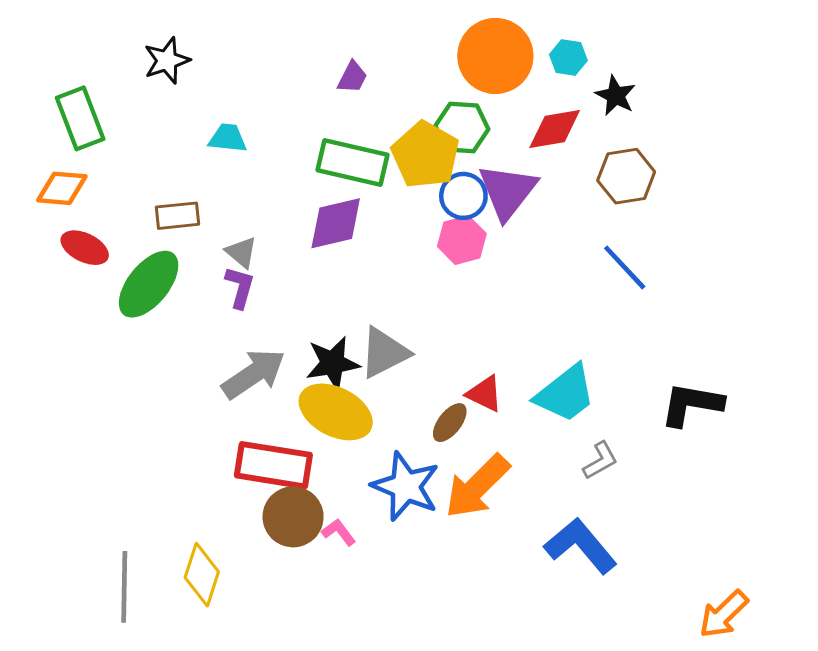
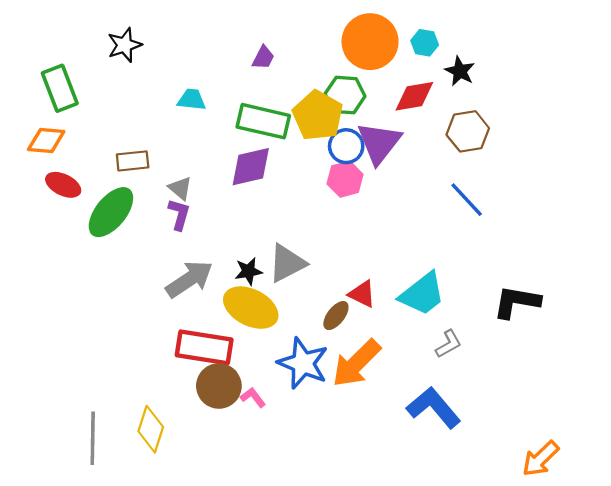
cyan trapezoid: (228, 138) -> (192, 100), moved
black star: (333, 363) -> (248, 271), size x0.7

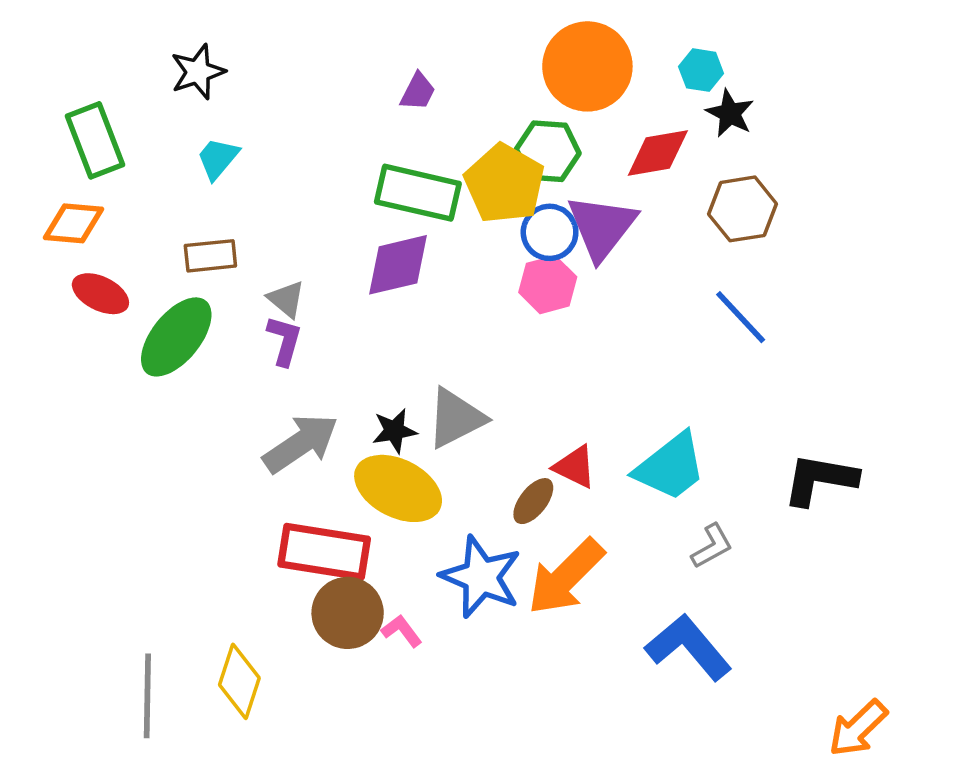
cyan hexagon: (425, 43) -> (701, 70), moved
cyan trapezoid: (192, 100) -> (218, 158), moved, turned -56

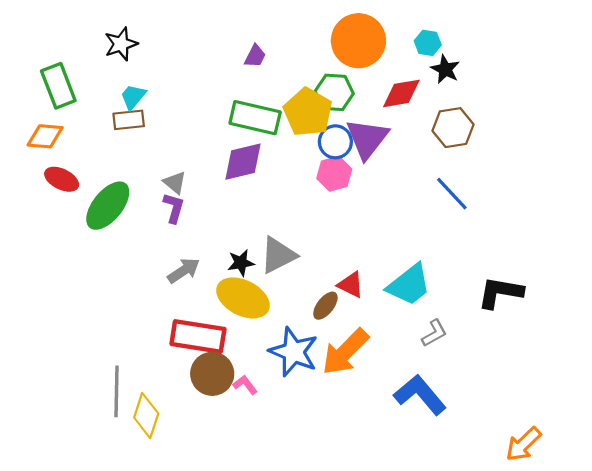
brown rectangle: (210, 256) -> (129, 120), moved
gray arrow: (301, 443) -> (184, 270), size x0.7
gray line: (147, 696) -> (117, 391), moved

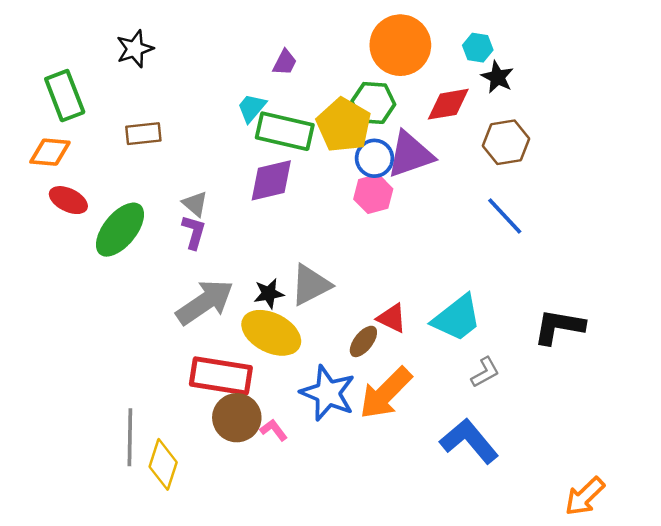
cyan trapezoid: (133, 97) -> (252, 108), moved
purple triangle: (367, 139) -> (410, 155), turned 33
gray arrow: (184, 270) -> (205, 302), size x1.6

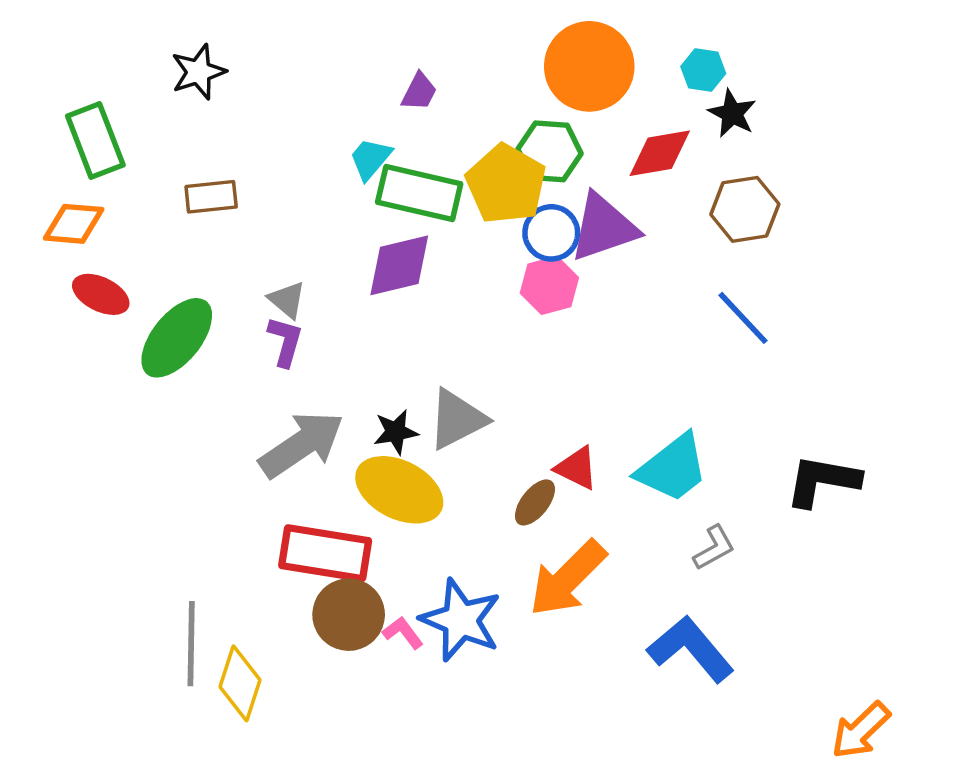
blue star: (328, 393) -> (461, 620), moved

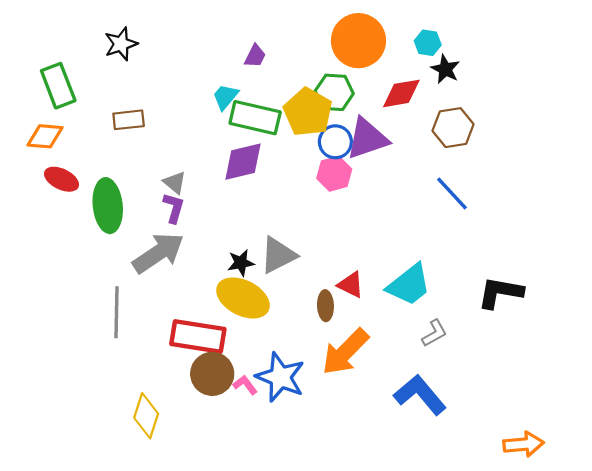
green ellipse: (177, 338) -> (108, 206), turned -45
gray arrow: (302, 445) -> (158, 253), moved
brown ellipse: (535, 502) -> (325, 306), turned -40
gray line: (191, 644) -> (117, 312), moved
orange arrow: (861, 730) -> (523, 444), turned -141

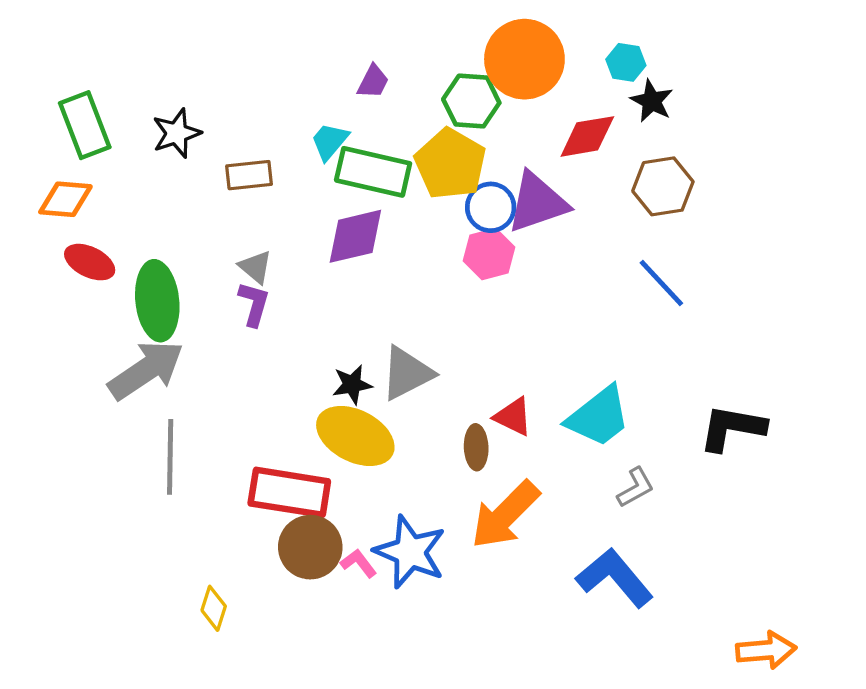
black star: (121, 44) -> (177, 133), moved
green hexagon: (334, 92) -> (471, 101), moved
brown rectangle: (129, 120) -> (249, 175), moved
gray arrow: (158, 253) -> (146, 370), moved
yellow diamond: (146, 416) -> (214, 608), size x0.7

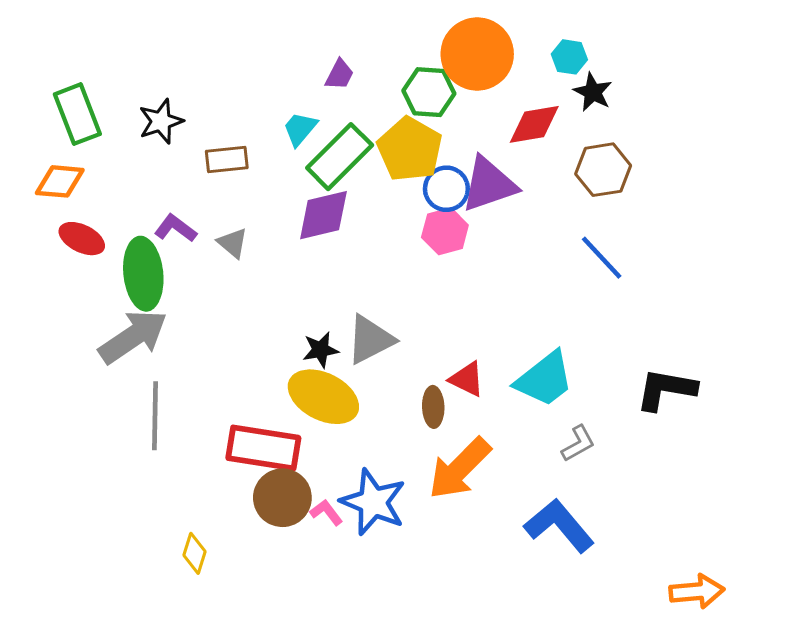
green rectangle: (373, 172) -> (340, 157), turned -58
purple L-shape: (254, 304) -> (176, 228), moved, turned -69

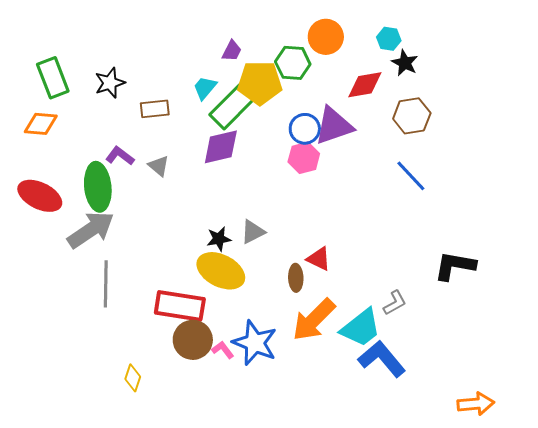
orange circle: (477, 54) -> (326, 37), size x0.7
yellow pentagon: (410, 149) -> (260, 83), moved, turned -30
red ellipse: (82, 239) -> (40, 196), moved, size x1.4
gray triangle: (370, 340) -> (253, 232), size x0.7
cyan trapezoid: (545, 379) -> (361, 328), moved

